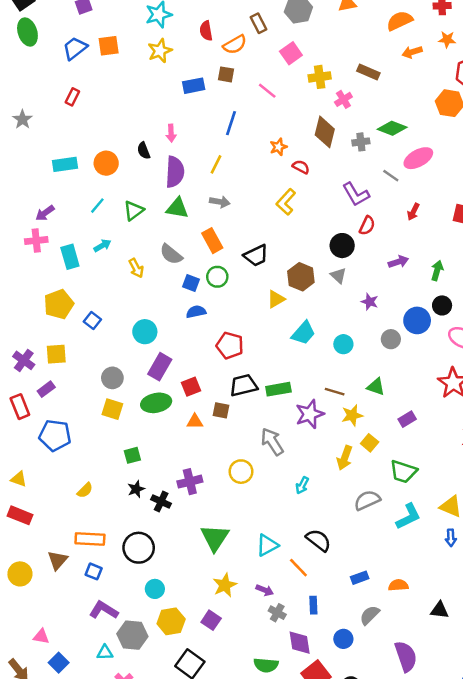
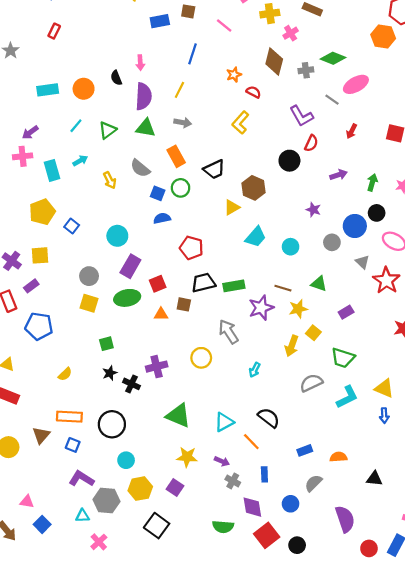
gray triangle: (338, 276) -> (362, 262), moved
green triangle: (215, 538) -> (178, 416), turned -40
yellow star: (225, 585) -> (187, 457), turned 30

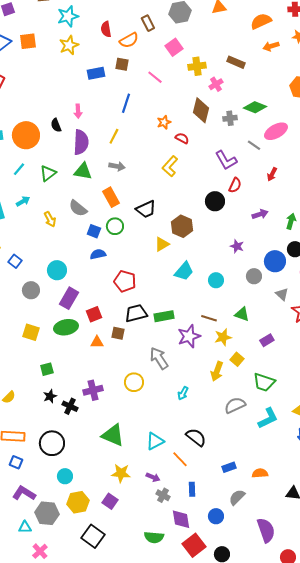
orange circle: (84, 89) -> (26, 135), size x1.4
gray circle: (89, 276) -> (31, 290), moved

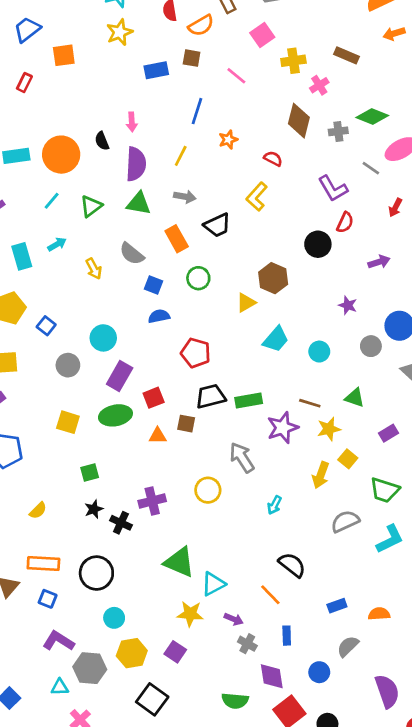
orange square: (28, 41) -> (64, 55), moved
orange star: (164, 122) -> (228, 140), moved
black trapezoid: (146, 209) -> (217, 225), moved
green circle: (115, 226) -> (198, 278), moved
cyan triangle: (155, 441) -> (213, 584), moved

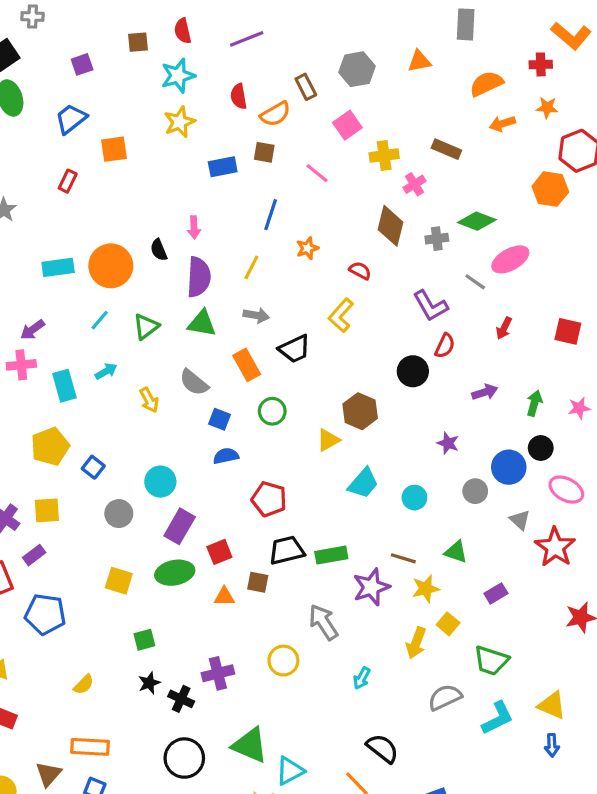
black circle: (96, 573) -> (184, 758), moved

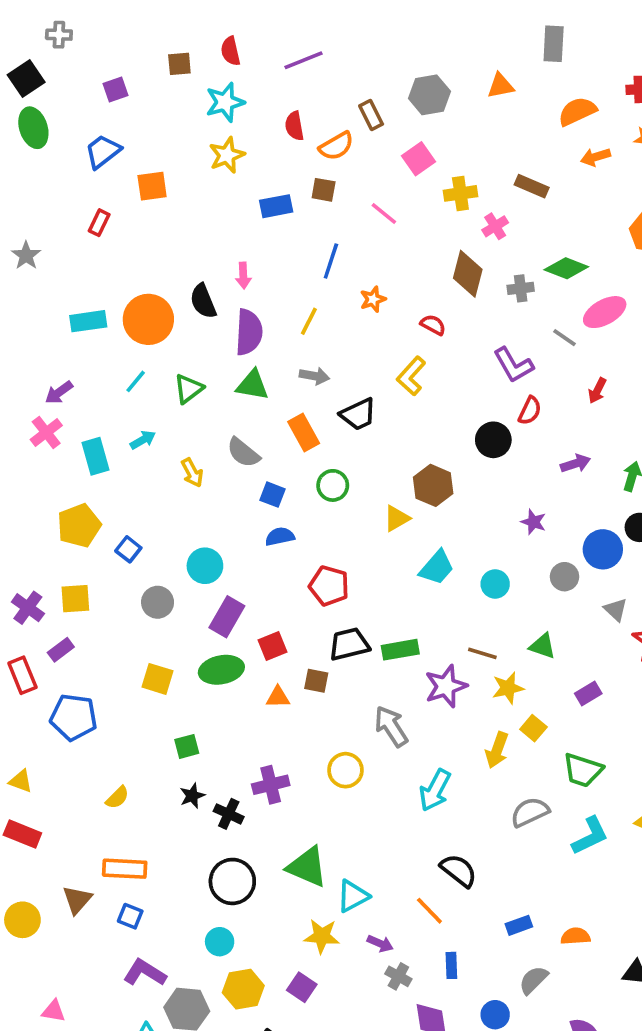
black semicircle: (159, 250) -> (203, 301), size x1.4
pink cross: (21, 365) -> (46, 433), turned -32
cyan arrow: (362, 678) -> (435, 790), size x1.6

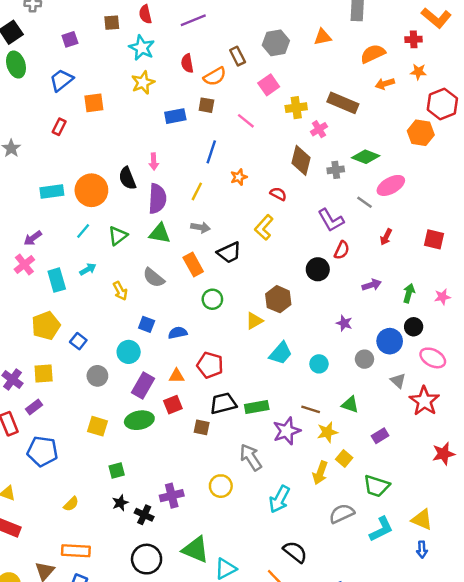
cyan star: (225, 102) -> (142, 48), turned -30
brown rectangle: (532, 186) -> (343, 103), size x1.4
blue square: (272, 495) -> (147, 324), moved
orange triangle: (278, 697) -> (176, 376), moved

